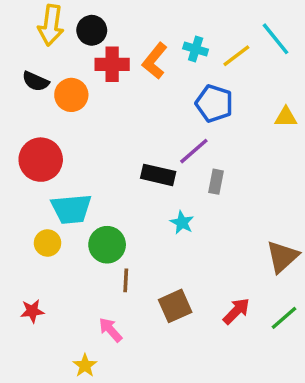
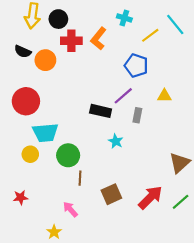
cyan cross: (196, 49) -> (124, 18), moved
yellow triangle: (286, 117) -> (164, 96), moved
red arrow: (236, 311) -> (150, 197), size x1.4

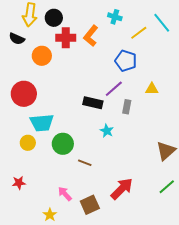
black semicircle: (23, 51) -> (17, 39), moved
brown line: (80, 178) -> (85, 163), moved, turned -72
brown square: (111, 194) -> (90, 205), moved
red arrow: (150, 197) -> (122, 189), moved

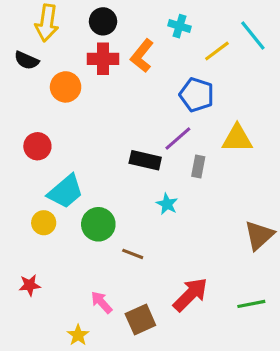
black circle: (54, 18) -> (103, 21), moved
yellow triangle: (152, 89) -> (237, 138), size x1.5
red circle: (24, 94) -> (37, 146), size x0.7
cyan trapezoid: (42, 123) -> (66, 192), turned -35
green line: (167, 187) -> (251, 304), moved, turned 30

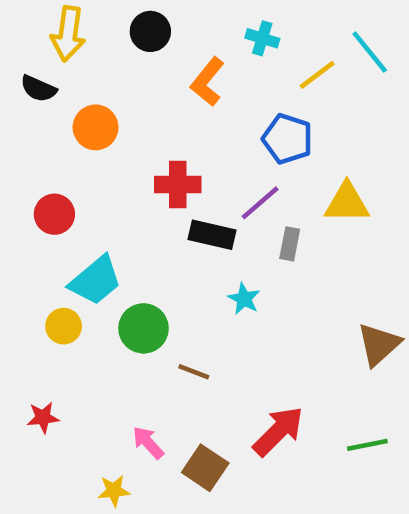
red cross: (103, 59) -> (178, 184), moved
brown square: (140, 320) -> (205, 468), turned -32
yellow star: (78, 335) -> (114, 491), turned 30

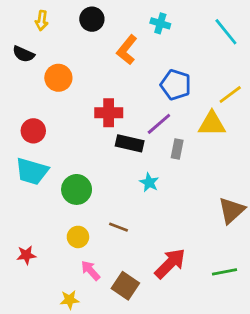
yellow arrow: (68, 34) -> (42, 21), size x0.6
yellow line: (317, 75) -> (230, 95), moved
cyan trapezoid: (96, 280) -> (32, 171), moved, turned 56
yellow circle: (64, 326) -> (78, 237), moved
green circle: (144, 328) -> (77, 189), moved

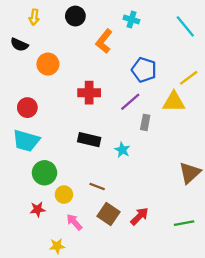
black rectangle: (130, 143) -> (89, 140), moved
green circle: (77, 189) -> (44, 173), moved
red star: (26, 255) -> (38, 209), moved
red arrow: (170, 263) -> (139, 216), size x0.7
brown square: (125, 286) -> (109, 214), moved

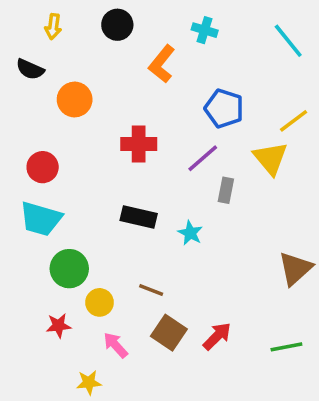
yellow triangle: (174, 102) -> (270, 158), turned 50

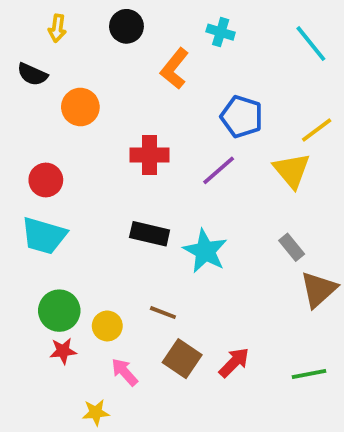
gray rectangle: (226, 190) -> (292, 247), moved, turned -50
cyan star: (190, 233) -> (205, 251), size x1.6
green circle: (69, 269) -> (59, 311), moved

